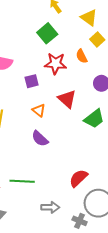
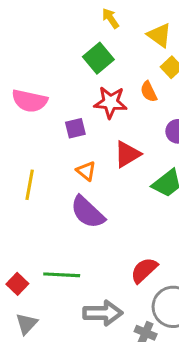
red triangle: (67, 99) -> (127, 154), turned 48
purple semicircle: (40, 139) -> (88, 212), size x1.4
gray arrow: (50, 207) -> (103, 313), size x1.4

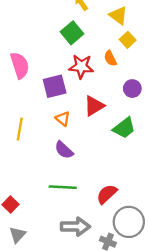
pink semicircle: (30, 101) -> (20, 65), turned -120
purple square: (75, 128) -> (55, 86), size x1.5
purple semicircle: (88, 212) -> (64, 150), size x0.7
green line: (62, 275) -> (63, 187), moved

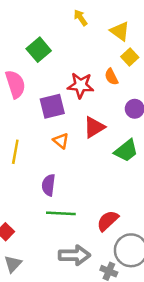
green square: (72, 33) -> (39, 50), moved
purple semicircle: (64, 150) -> (49, 185), moved, turned 54

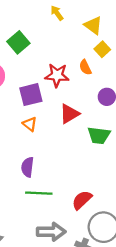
orange triangle: (61, 141) -> (30, 124), moved
green trapezoid: (126, 151) -> (99, 135), turned 45

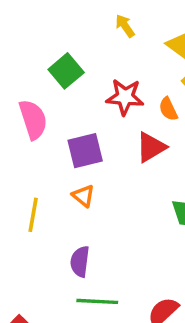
red star: (57, 75) -> (125, 97), moved
red triangle: (69, 114) -> (151, 147), moved

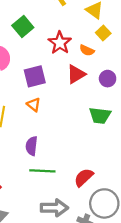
red star: (125, 97) -> (60, 43), turned 30
orange semicircle: (168, 109) -> (87, 50), turned -40

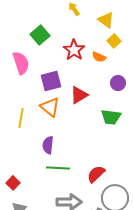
red triangle: (76, 74) -> (79, 95), moved
orange triangle: (34, 105) -> (50, 107), size x1.5

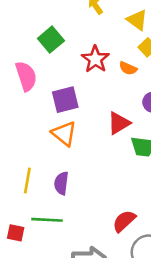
red triangle: (79, 95) -> (119, 123), moved
yellow line: (21, 118) -> (27, 181), moved
green line: (58, 168) -> (47, 220), moved
red square: (13, 183) -> (16, 233), turned -32

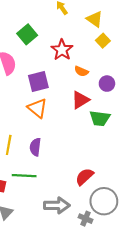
orange semicircle: (128, 68) -> (81, 71), moved

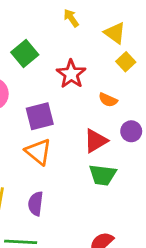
orange semicircle: (81, 71) -> (108, 100), moved
purple circle: (107, 84) -> (131, 131), moved
green trapezoid: (100, 118) -> (103, 175), moved

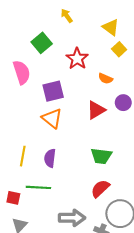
yellow arrow: (71, 18) -> (67, 16), moved
green trapezoid: (103, 175) -> (101, 156), moved

